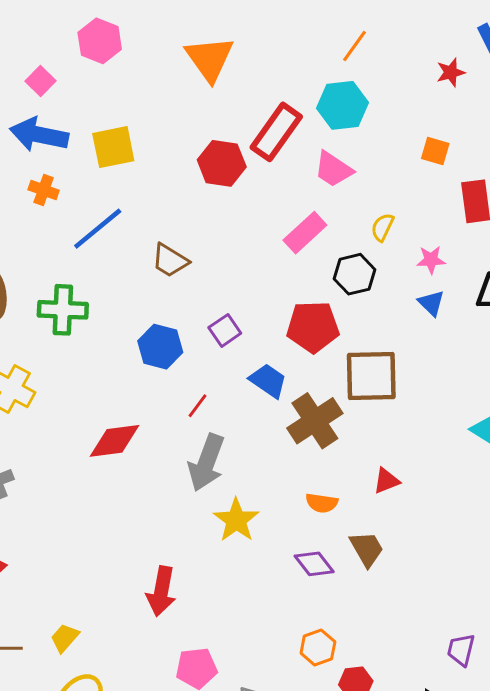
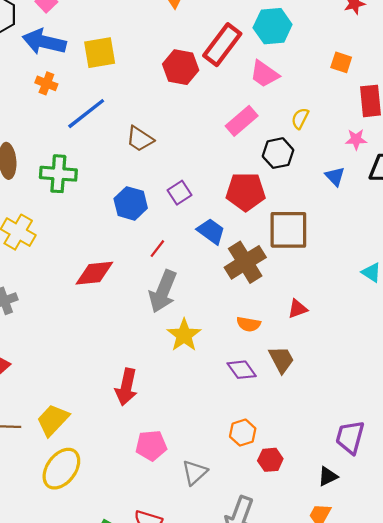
pink star: (431, 260) -> (356, 139), moved
yellow trapezoid: (65, 638) -> (53, 420), size x1.5
purple trapezoid: (461, 650) -> (350, 437), size x1.4

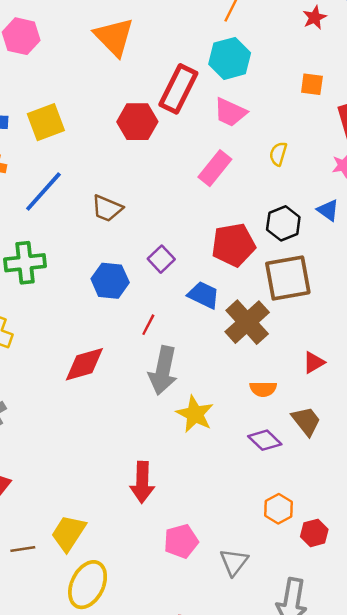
black hexagon: (278, 153) -> (283, 223), moved

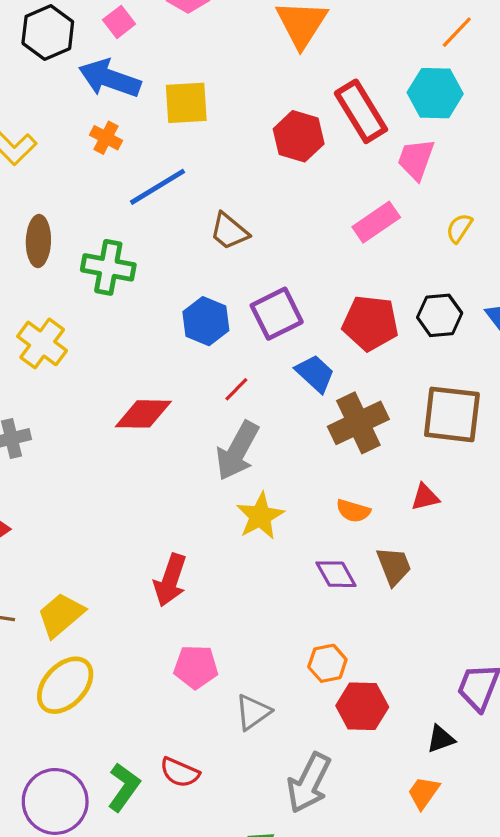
red rectangle: (178, 89) -> (361, 111), turned -75
pink trapezoid: (230, 112) -> (416, 159), turned 68
purple square: (161, 259) -> (277, 314), size x1.5
brown square: (288, 278) -> (452, 414), moved
red hexagon: (314, 533) -> (362, 706), size x1.4

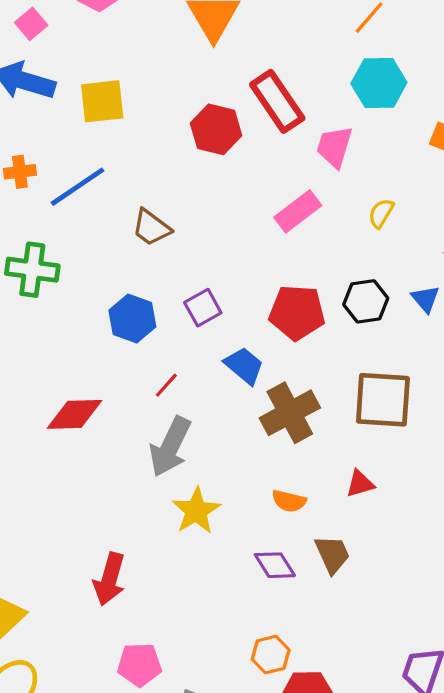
cyan hexagon: (435, 93) -> (379, 83), moved
orange cross: (106, 138) -> (20, 172), moved, turned -32
purple square: (277, 314) -> (203, 308), size x0.7

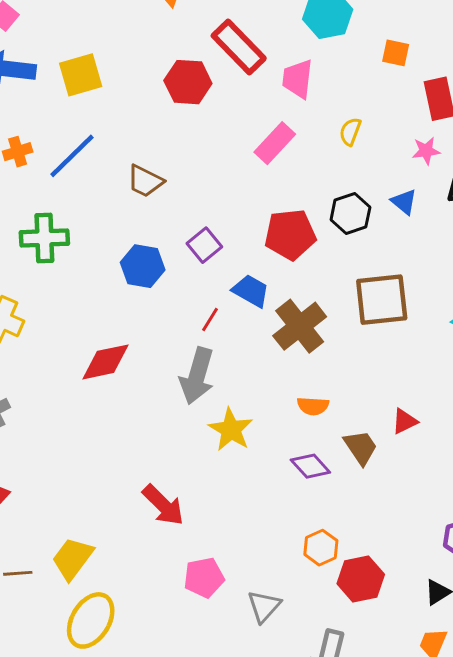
red line: (166, 385) -> (210, 319), moved
red triangle: (360, 484) -> (405, 421), moved
red arrow: (109, 579) -> (163, 505), turned -51

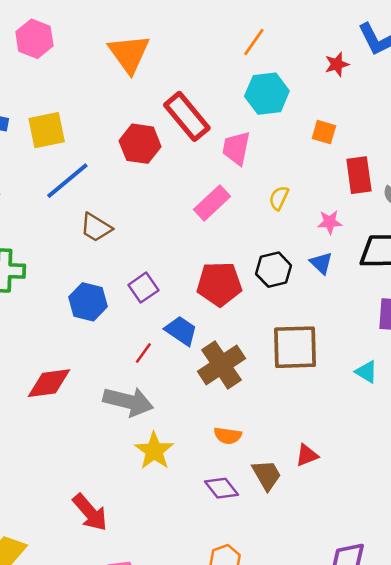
pink star: (426, 151) -> (330, 222), moved
blue line: (72, 156) -> (67, 181), moved
gray arrow: (197, 376) -> (128, 401), turned -96

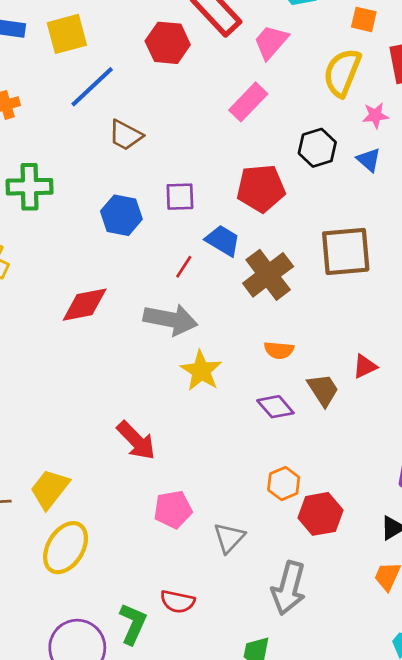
pink trapezoid: (236, 148) -> (271, 42), turned 33
yellow semicircle: (279, 198) -> (342, 73), moved, size x1.8
black hexagon: (274, 270) -> (317, 148), moved
purple square: (143, 288) -> (180, 197), turned 36

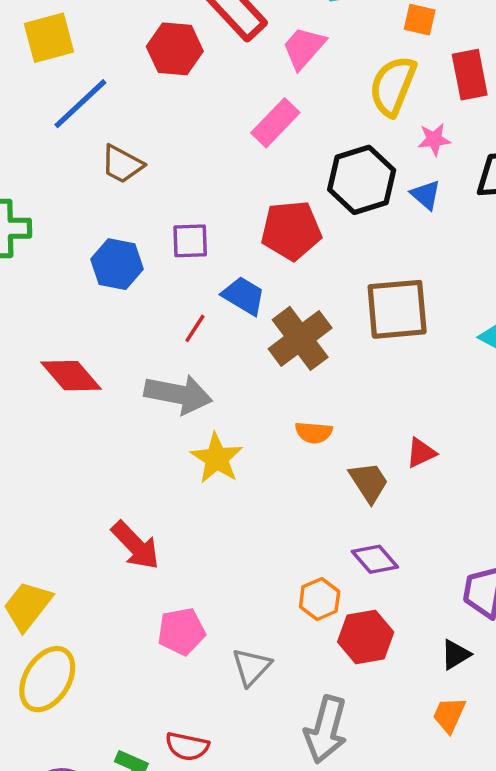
black hexagon: (317, 148) -> (362, 180), size x1.4
red diamond: (85, 305) -> (71, 376), turned 60
purple diamond: (275, 407) -> (375, 559), moved

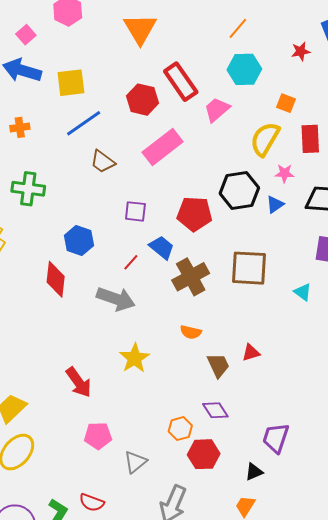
pink rectangle: (275, 123) -> (163, 147), moved, size x1.4
blue triangle: (426, 195) -> (275, 204), turned 36
blue hexagon: (117, 264) -> (79, 241), moved
red diamond: (71, 376) -> (56, 279), turned 39
yellow star: (217, 458) -> (135, 358), moved

